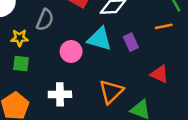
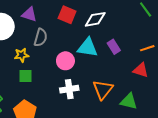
orange line: (164, 26) -> (147, 48), moved
white cross: (60, 94) -> (69, 89), moved

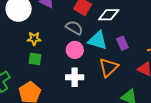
gray semicircle: (41, 37) -> (74, 28), moved, turned -84
orange triangle: (103, 90) -> (109, 67), moved

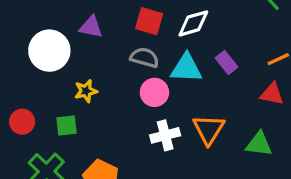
green square: (35, 59) -> (66, 125), moved
orange triangle: (109, 67) -> (209, 129), moved

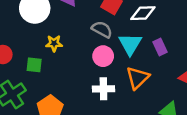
cyan triangle: (186, 68) -> (130, 44), turned 45
orange triangle: (209, 129) -> (138, 78), moved

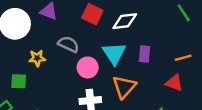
gray semicircle: (102, 29) -> (68, 44), moved
purple rectangle: (160, 47) -> (144, 54), turned 35

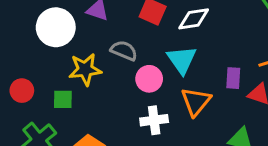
purple rectangle: (144, 54) -> (233, 78), moved
yellow star: (37, 58) -> (85, 69), size x1.5

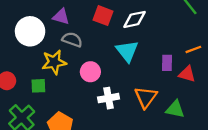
gray semicircle: (124, 51) -> (72, 40), moved
pink circle: (149, 79) -> (90, 72), moved
orange triangle: (196, 102) -> (146, 97), moved

